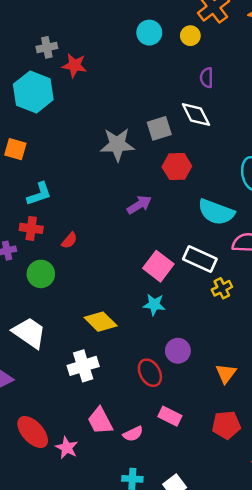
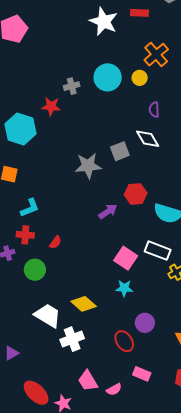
cyan circle: (149, 33) -> (108, 77), size x1.4
gray cross: (47, 47) -> (72, 86), moved
red hexagon: (177, 166) -> (136, 194), moved
white trapezoid: (29, 333) -> (48, 315), moved

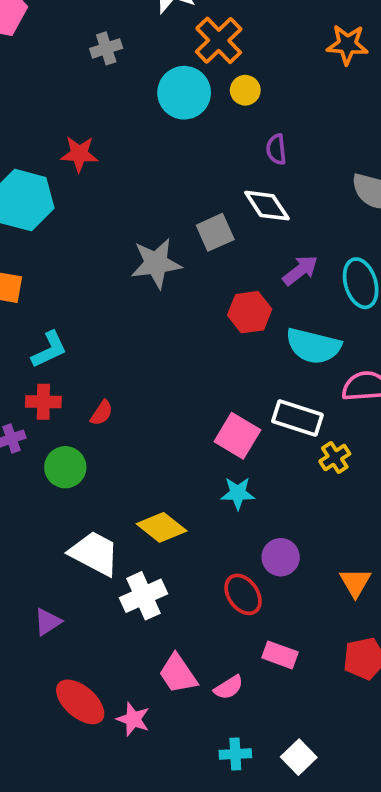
orange cross: (156, 55) -> (219, 40), moved
gray cross: (72, 86) -> (106, 48), moved
purple arrow: (108, 211) -> (300, 270), moved
purple triangle: (11, 353) -> (48, 622), moved

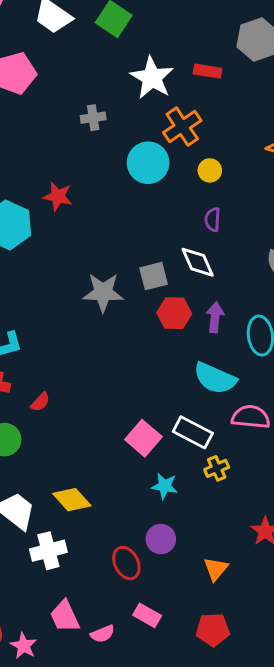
yellow circle: (245, 90) -> (210, 170), moved
purple arrow: (300, 270) -> (215, 317), turned -56
red hexagon: (250, 312) -> (174, 313), moved
cyan star: (238, 493) -> (165, 486), moved

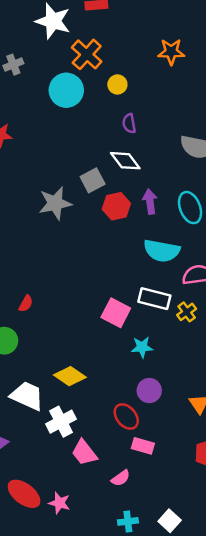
yellow cross: (217, 468) -> (187, 312), moved
pink rectangle: (147, 615) -> (143, 446), moved
pink trapezoid: (65, 616) -> (84, 453), moved

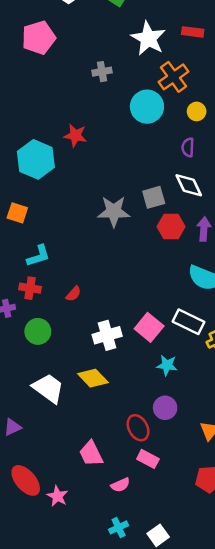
purple semicircle: (129, 123) -> (188, 147), moved
red semicircle: (26, 304) -> (73, 294), moved
white cross: (61, 422) -> (107, 335), moved
cyan cross: (128, 521) -> (119, 527), turned -30

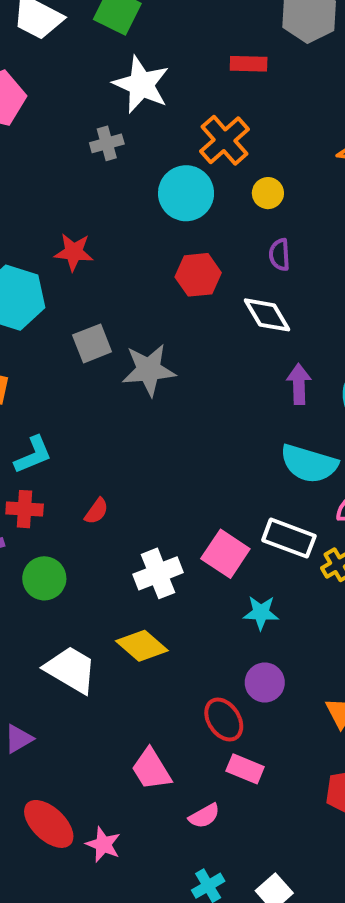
white star: (148, 38) -> (141, 85), moved
purple semicircle: (188, 147) -> (280, 255), moved
gray square: (154, 197) -> (92, 343), moved
red hexagon: (171, 227) -> (198, 275), moved

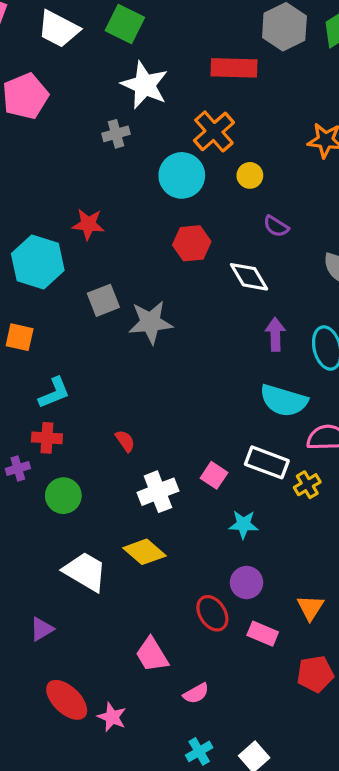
red rectangle: (249, 64) -> (234, 68), size x1.5
purple semicircle: (280, 255) -> (276, 226), moved, turned -55
red semicircle: (96, 511) -> (125, 441), moved, turned -70
pink square: (225, 554) -> (214, 475), size x0.7
pink rectangle: (245, 769) -> (263, 634), moved

